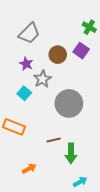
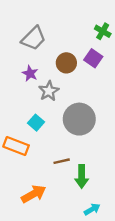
cyan square: (24, 93) -> (36, 123), moved
orange arrow: (29, 169) -> (34, 194), size x1.5

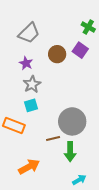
gray star: (49, 91) -> (32, 84), moved
gray circle: (79, 119) -> (72, 121), moved
cyan square: (36, 123) -> (31, 105), turned 32

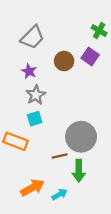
cyan arrow: (79, 180) -> (60, 194), moved

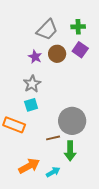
green cross: (99, 31) -> (78, 27), moved, turned -32
gray trapezoid: (32, 37) -> (47, 30), moved
purple star: (29, 71) -> (35, 57), moved

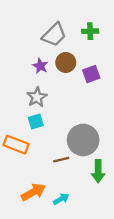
purple square: (80, 50) -> (91, 74), moved, turned 35
green arrow: (70, 151) -> (98, 171), moved

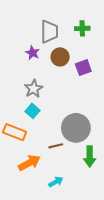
gray trapezoid: (54, 35) -> (49, 32), turned -45
purple star: (40, 66) -> (33, 53), moved
cyan square: (36, 121) -> (33, 111), turned -32
orange arrow: (33, 192) -> (29, 163), moved

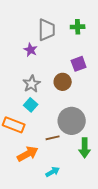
brown circle: (60, 57) -> (63, 82), moved

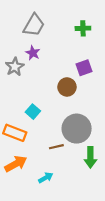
gray trapezoid: (47, 30) -> (34, 25), moved, turned 30
gray star: (32, 84) -> (15, 67), moved
orange arrow: (28, 154) -> (16, 164), moved
cyan arrow: (53, 172) -> (46, 178), moved

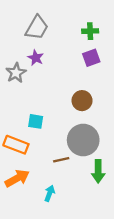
purple square: (84, 68) -> (91, 58), moved
brown circle: (67, 87) -> (82, 101), moved
cyan square: (33, 112) -> (36, 121), turned -32
cyan arrow: (46, 178) -> (50, 193), turned -40

